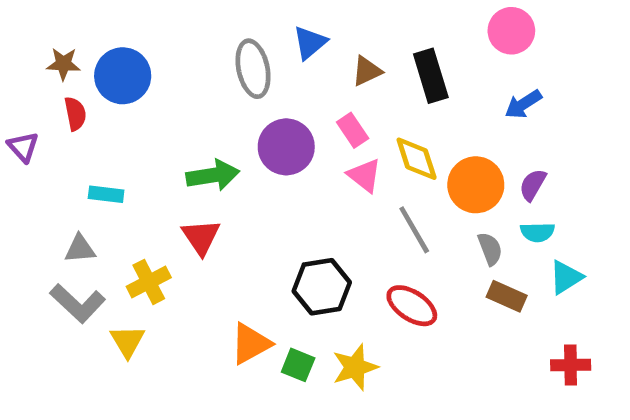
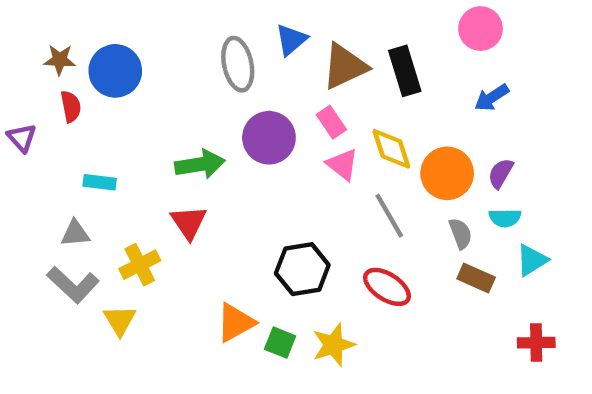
brown triangle: (367, 71) -> (345, 66), size x1.6

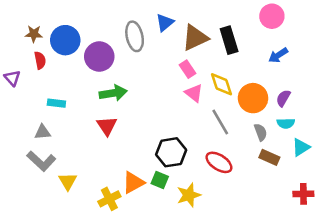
purple circle: (269, 138) -> (99, 57), moved
yellow cross: (140, 265) -> (109, 199), moved
green square: (280, 343) -> (160, 180), moved

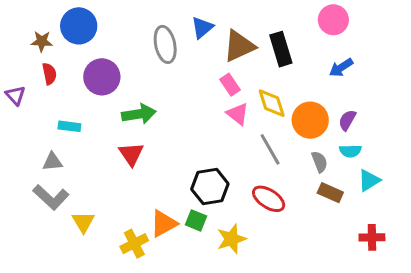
blue circle: (65, 40) -> (79, 26), moved
purple circle: (99, 57) -> (102, 77), moved

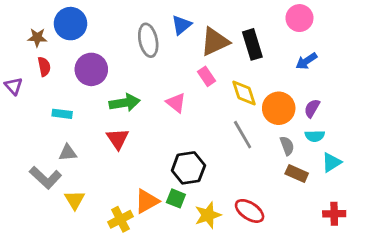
pink triangle: (238, 114) -> (176, 103), moved
gray triangle: (52, 162) -> (68, 153), moved
red ellipse: (269, 199) -> (250, 211), moved

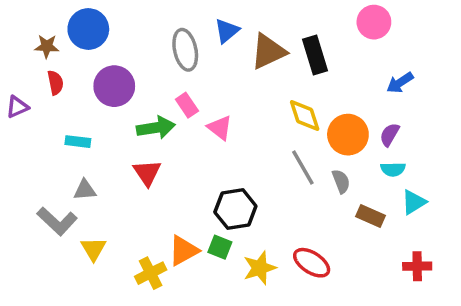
blue arrow: (306, 61) -> (400, 83), moved
pink rectangle: (206, 76) -> (187, 105), moved
purple triangle: (14, 86) -> (17, 107), turned 48
gray semicircle: (287, 146) -> (341, 181), moved

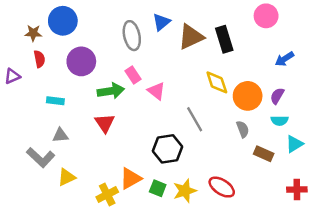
gray line: (303, 167) -> (195, 119), moved
green square: (220, 247) -> (158, 188), moved
yellow triangle: (93, 249) -> (67, 177), turned 36

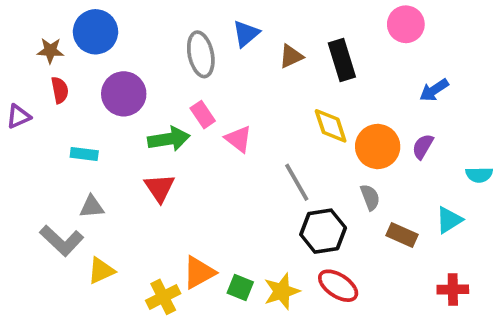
brown triangle: (191, 37) -> (291, 56), size x0.6
cyan semicircle: (280, 121) -> (479, 175), moved
black hexagon: (168, 149) -> (323, 231), moved

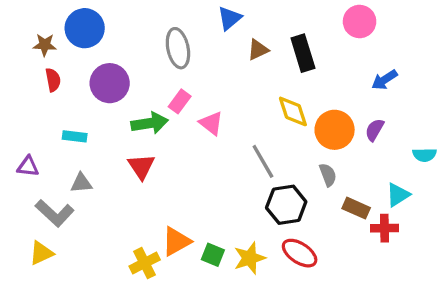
blue triangle: (246, 34) -> (230, 18), moved
pink rectangle: (203, 115) -> (180, 101), turned 70
purple triangle: (18, 116) -> (28, 166), moved, turned 30
yellow triangle: (101, 271) -> (41, 253), moved
red cross: (453, 289) -> (385, 228), moved

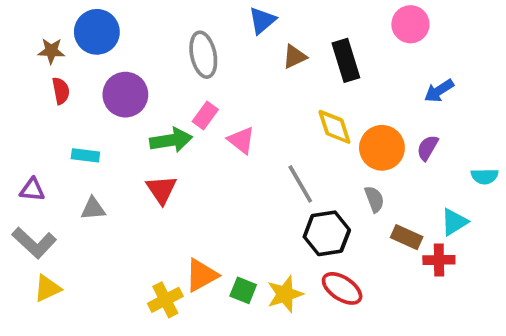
gray L-shape: (55, 213) -> (34, 243), moved

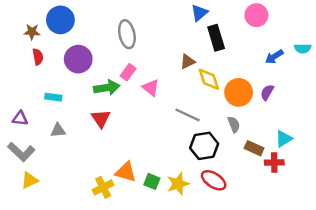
blue triangle: (262, 20) -> (199, 13), moved
brown triangle: (295, 57) -> (188, 61), moved
cyan semicircle: (485, 176) -> (303, 48), moved
gray line: (300, 184) -> (188, 115), turned -35
orange triangle: (201, 275) -> (126, 172), turned 45

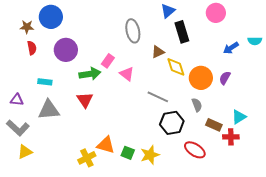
gray ellipse: (127, 34) -> (133, 31), moved
gray triangle: (58, 130) -> (49, 110), size x1.6
red ellipse: (214, 180) -> (195, 150), moved

